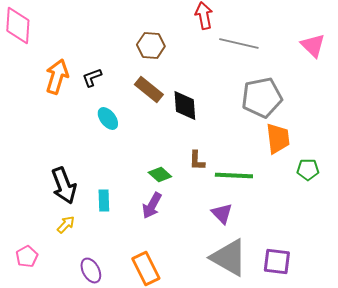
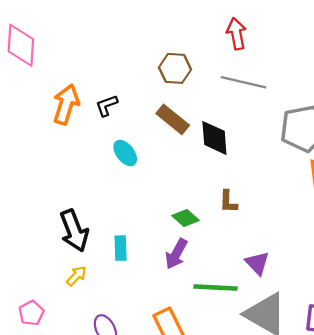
gray line: (239, 44) -> (243, 82), moved
green line: (234, 176) -> (216, 287), moved

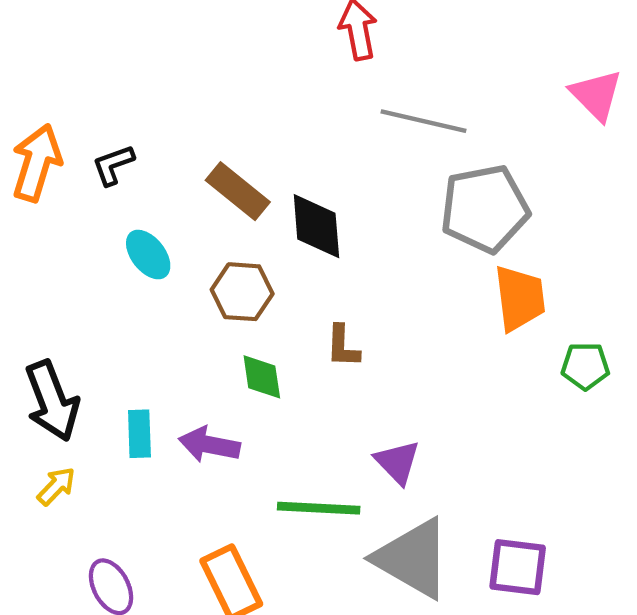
brown hexagon: (175, 68) -> (242, 292), moved
gray line: (243, 82) -> (424, 121), moved
green diamond: (185, 218) -> (262, 377), turned 40
purple arrow: (176, 254) -> (209, 445), moved, turned 72

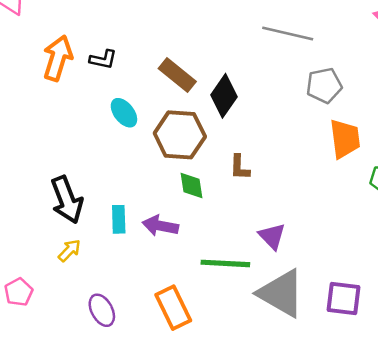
black L-shape: (113, 165) -> (103, 59), turned -148
gray pentagon: (485, 209) -> (324, 85), size x0.7
black diamond: (316, 226) -> (224, 96), turned 39
brown hexagon: (242, 292) -> (180, 135), size x1.4

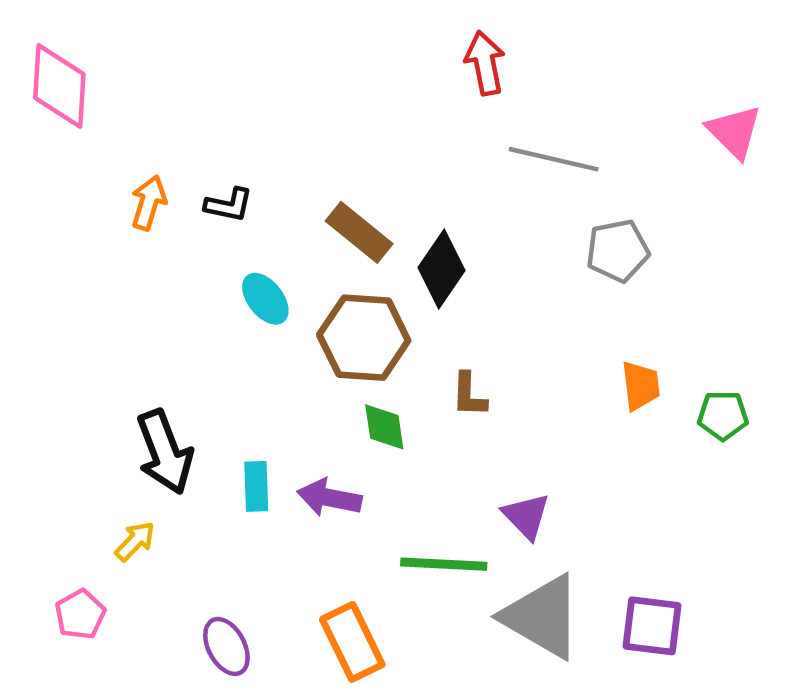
orange arrow: (58, 58) -> (149, 203), size x0.7
orange trapezoid: (345, 139) -> (641, 386), moved, size x0.7
yellow arrow: (69, 250) -> (135, 541), moved

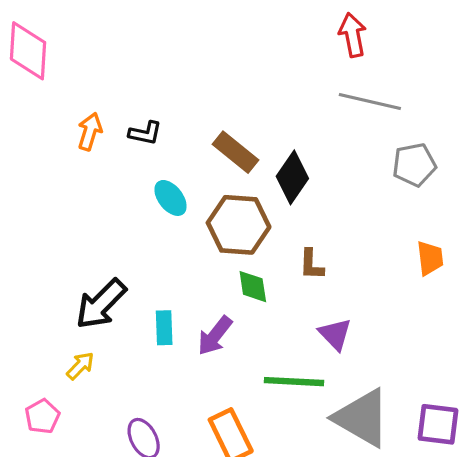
red arrow: (485, 63) -> (353, 35), moved
black arrow: (165, 452) -> (101, 304), turned 66
purple arrow: (329, 498) -> (215, 336), turned -63
purple triangle: (526, 516) -> (335, 334), moved

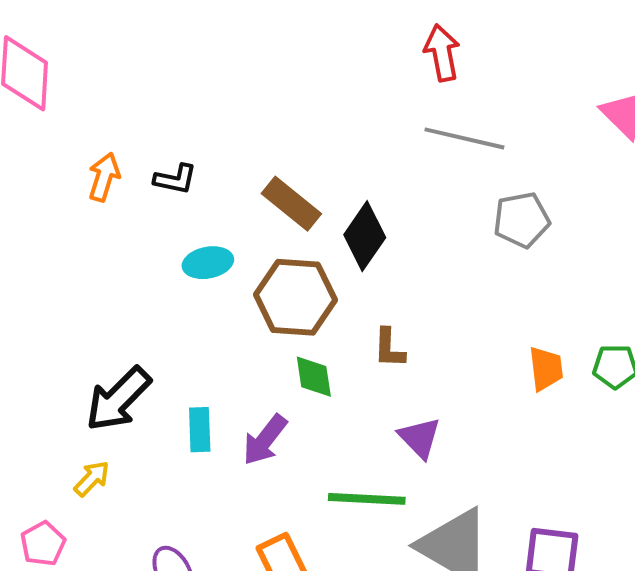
cyan ellipse: (171, 198) -> (208, 263), turned -63
orange trapezoid: (430, 258) -> (546, 369), moved

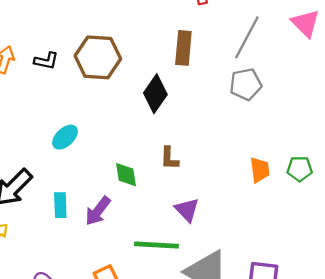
gray line: (464, 138) -> (247, 37), moved, turned -75
brown rectangle: (291, 204) -> (183, 48), moved, turned 56
cyan ellipse: (208, 263) -> (65, 137), moved, turned -32
brown hexagon: (295, 297) -> (98, 57), moved

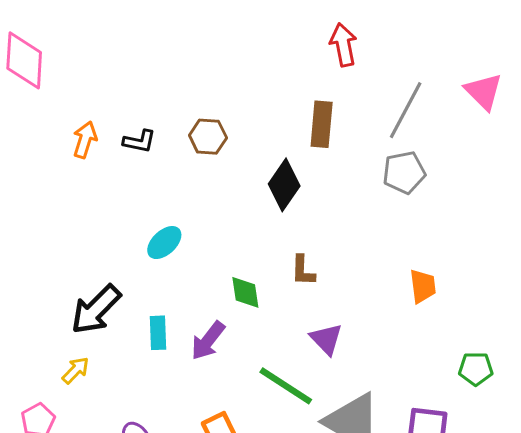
brown hexagon: (98, 57) -> (208, 137), size x0.6
green pentagon: (300, 169) -> (476, 369), moved
green line: (157, 245) -> (286, 386), turned 30

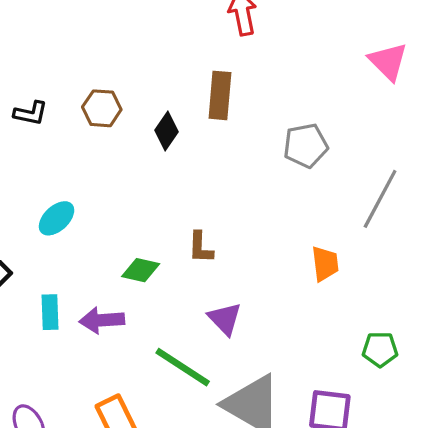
gray line: (406, 110) -> (380, 199), moved
black diamond: (284, 185) -> (167, 131), moved, size x0.7
green diamond: (245, 292) -> (141, 270), turned -69
purple arrow: (208, 341) -> (102, 320), turned 48

